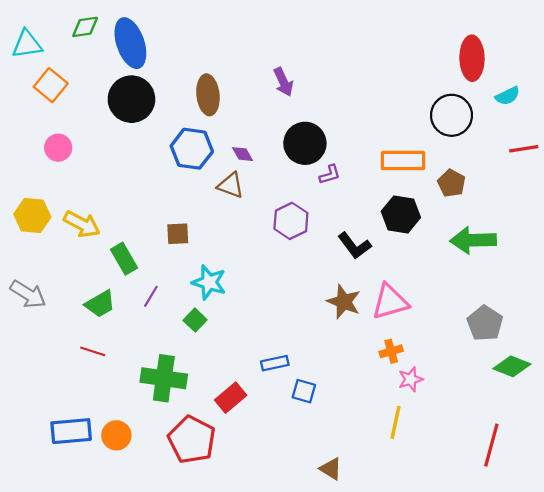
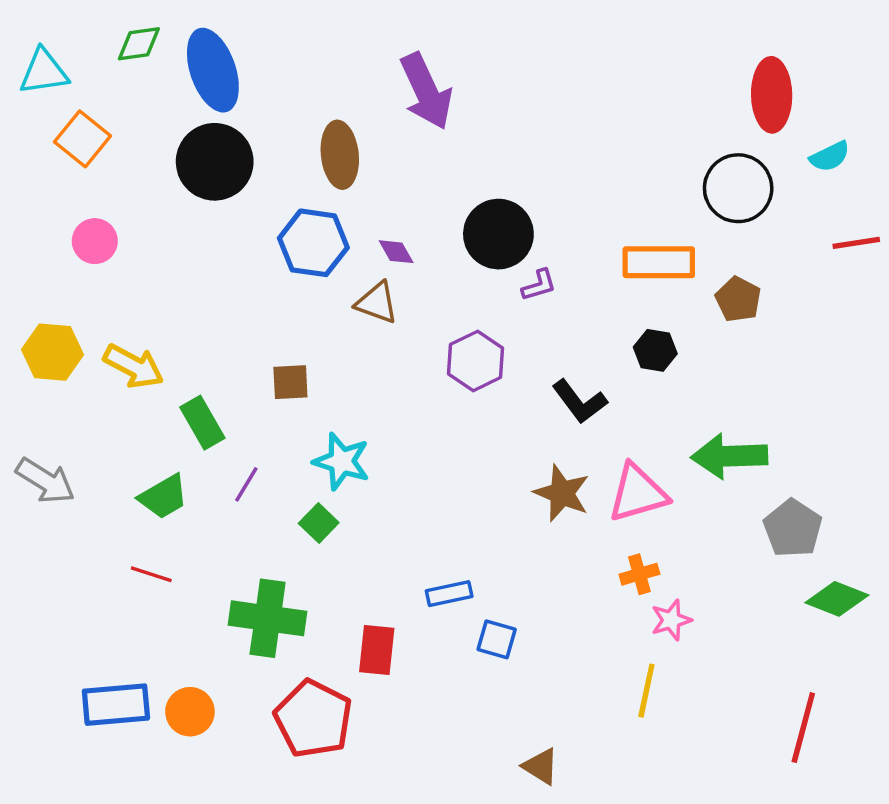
purple arrow: (283, 82) -> (426, 91), moved, size x1.6
black hexagon: (401, 214) -> (655, 350), size x0.7
green arrow: (473, 240) -> (729, 456), moved
red rectangle: (231, 398) -> (377, 650), turned -44

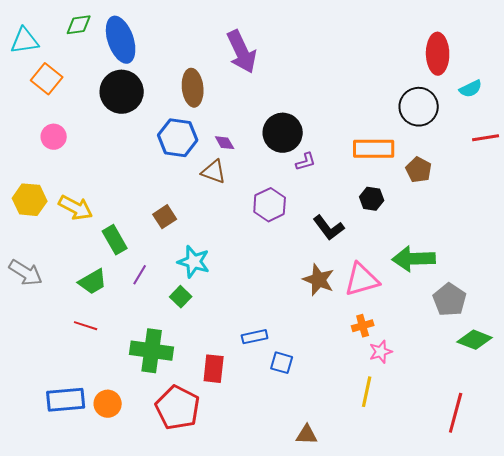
brown square: (290, 382) -> (165, 217), turned -30
brown triangle: (541, 766) -> (307, 435), turned -30

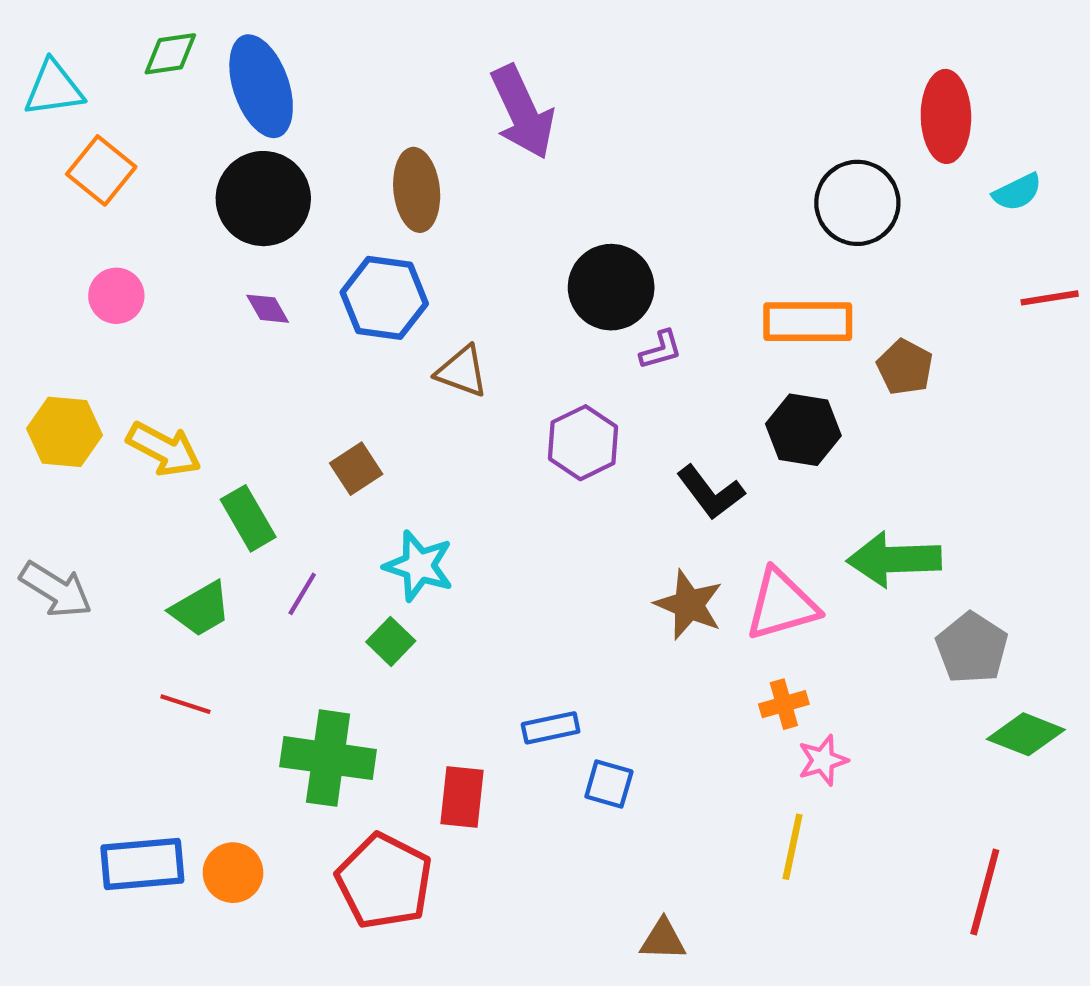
black circle: (419, 107) -> (857, 203), moved
purple diamond: (225, 143) -> (268, 309), moved
black hexagon: (372, 199) -> (803, 430), size x1.4

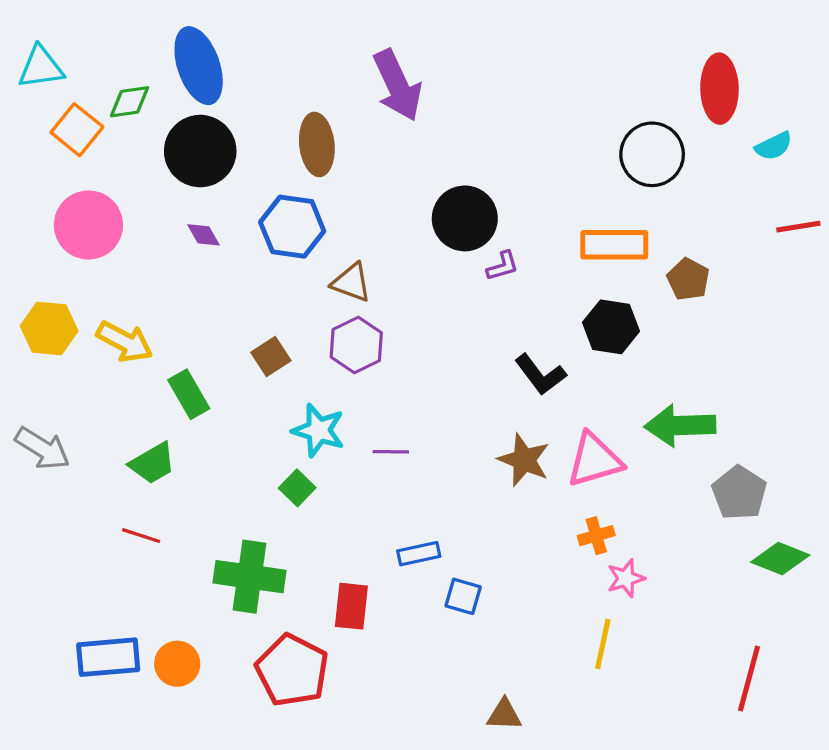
green diamond: (170, 54) -> (130, 102), moved
pink circle: (116, 296) -> (88, 225), size x1.6
purple hexagon: (583, 443) -> (356, 345), moved
purple line: (302, 594) -> (391, 452), moved, turned 60

